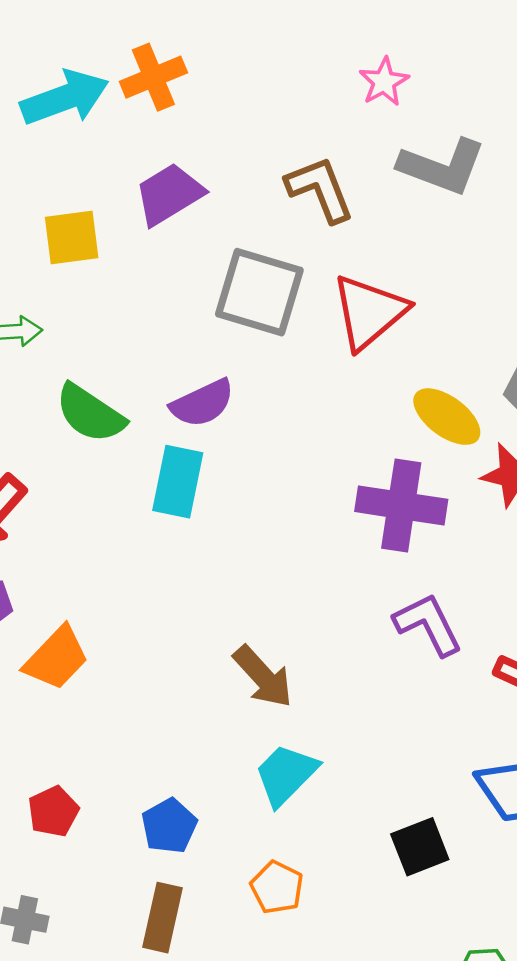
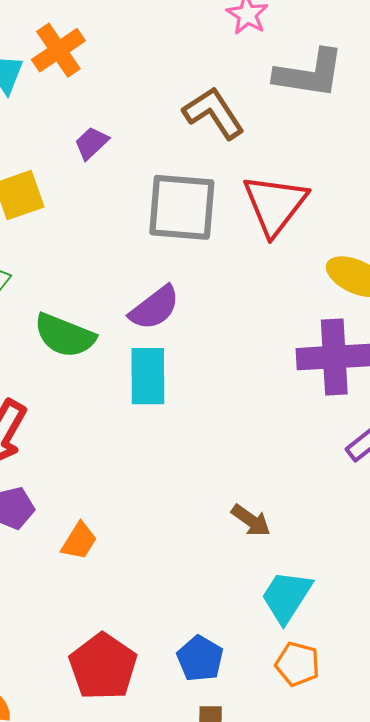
purple trapezoid: (169, 194) -> (91, 143), size x0.6
orange trapezoid: (56, 658) -> (79, 541), size x0.7
brown arrow: (263, 677) -> (251, 520), size x0.7
red pentagon: (53, 811) -> (103, 667), size x1.6
orange pentagon: (277, 887) -> (297, 664), moved

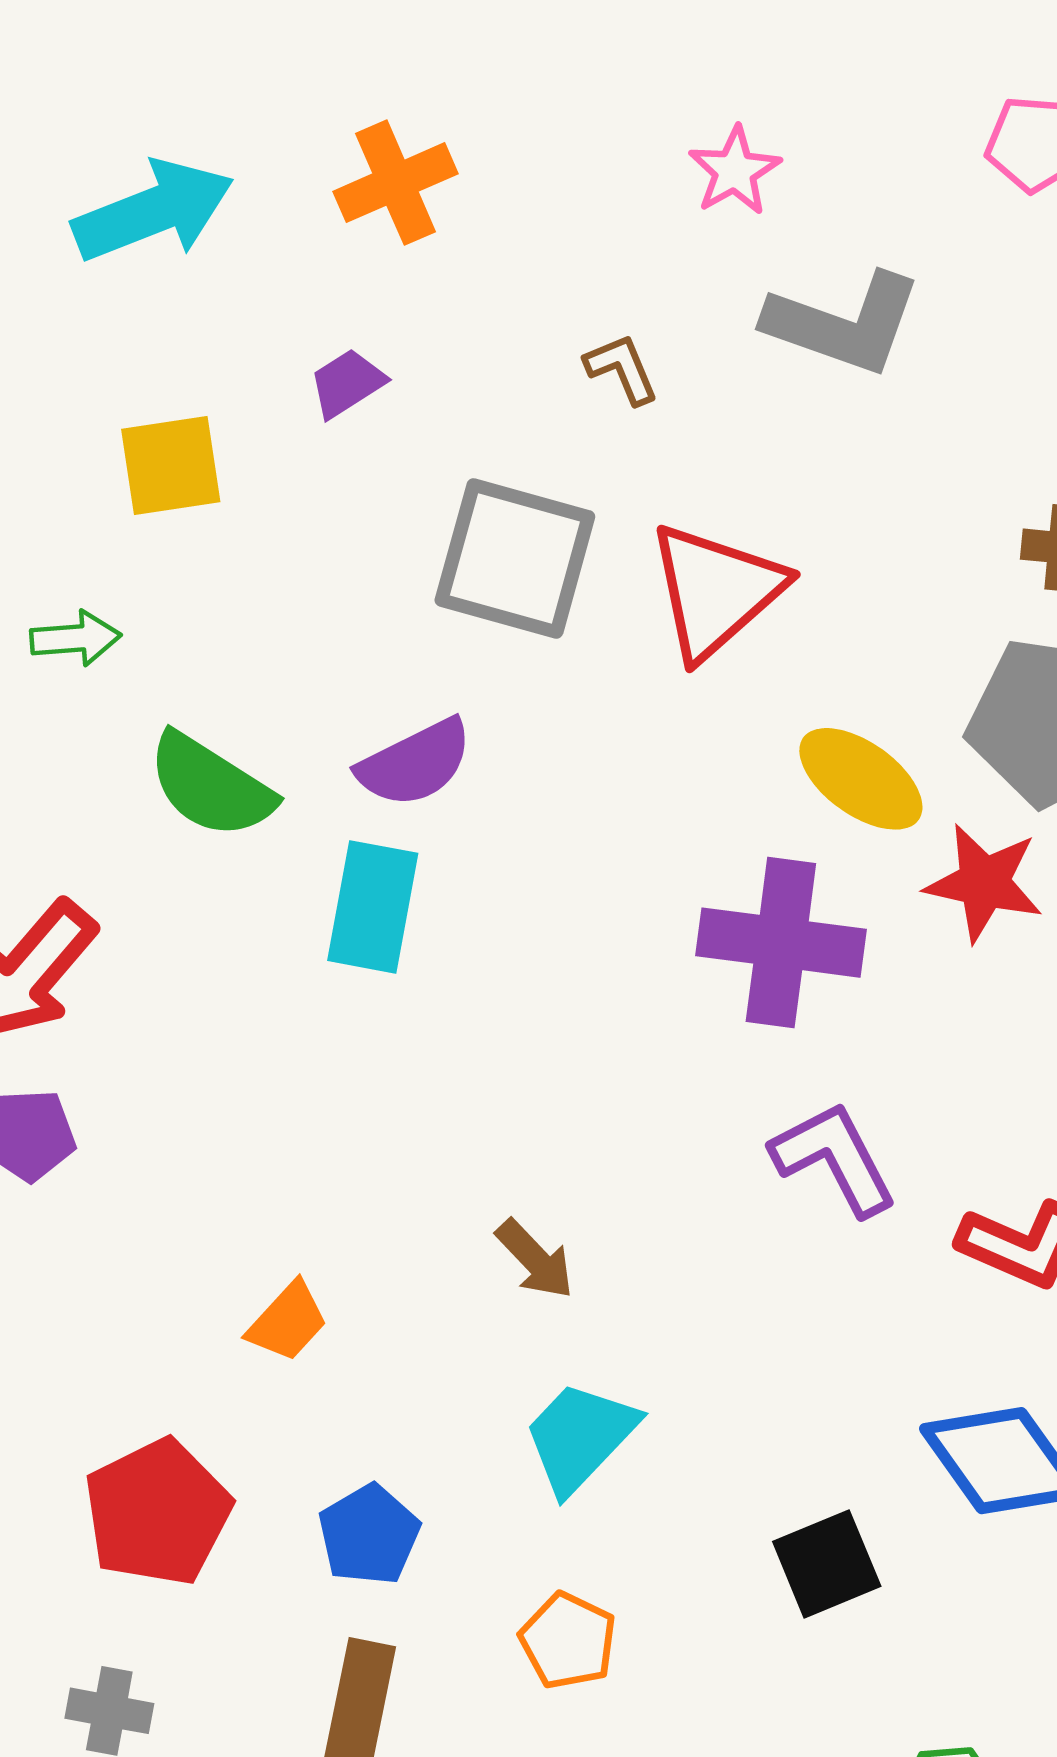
orange cross: (58, 50) -> (396, 183), moved
brown L-shape: (214, 113) -> (622, 369), size x0.6
orange trapezoid: (79, 541) -> (288, 1322), moved
orange pentagon: (297, 664) -> (568, 1641), moved

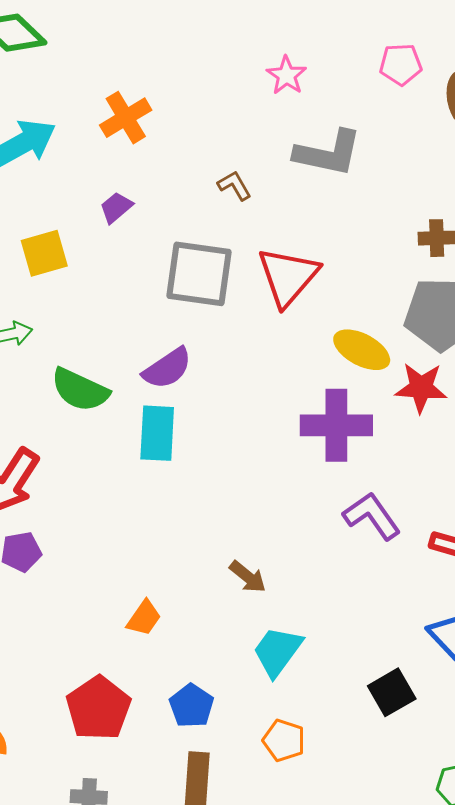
pink star: (735, 171) -> (286, 75), moved

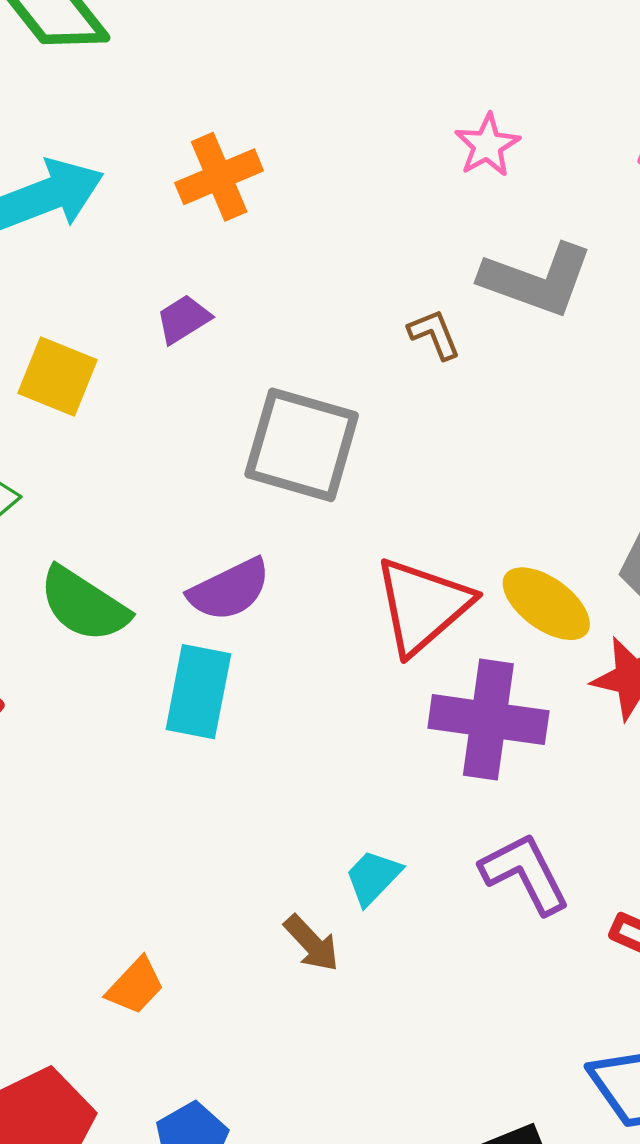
brown L-shape: (235, 185) -> (434, 334), moved
yellow square: (44, 253) -> (57, 377), turned 30
red triangle: (288, 276) -> (423, 605), moved
cyan trapezoid: (277, 651) -> (373, 877), moved, size x0.7

